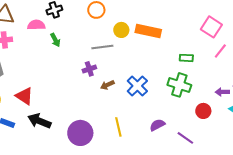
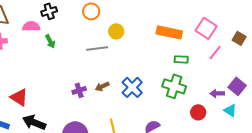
orange rectangle: (148, 31) -> (169, 32), moved
purple cross: (89, 69) -> (79, 90), moved

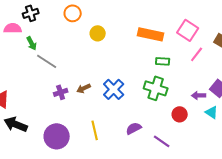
gray line: (97, 48) -> (47, 61), moved, turned 40

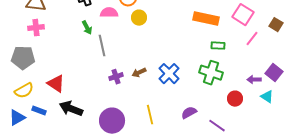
pink semicircle: (13, 28) -> (109, 13), moved
yellow circle: (98, 33) -> (139, 18), moved
gray line: (47, 61) -> (102, 46), turned 45

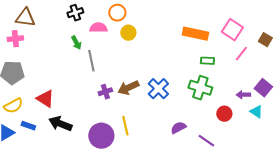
pink cross: (36, 28) -> (15, 39), moved
brown arrow: (139, 73) -> (128, 88), size x1.5
yellow line: (150, 115) -> (125, 126), moved

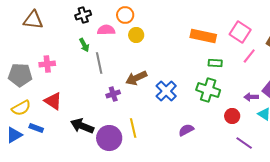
pink cross: (15, 39) -> (47, 64), moved
brown arrow: (128, 88) -> (136, 78), moved
black arrow: (60, 124) -> (82, 126), moved
purple line: (206, 141) -> (244, 143), moved

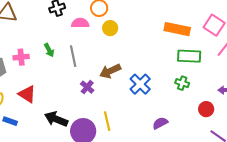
green arrow: (84, 45) -> (49, 50), moved
green rectangle: (215, 63) -> (189, 56), size x1.6
green cross: (208, 90) -> (182, 83), size x0.6
purple cross: (113, 94) -> (87, 87), turned -32

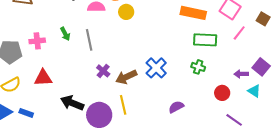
brown arrow: (110, 71) -> (126, 77), moved
red triangle: (27, 94) -> (43, 78), turned -36
blue rectangle: (10, 121) -> (26, 113), moved

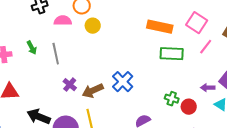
green cross: (198, 67) -> (172, 99), moved

